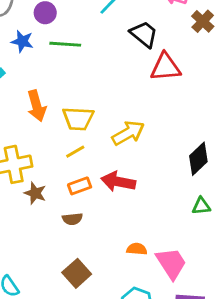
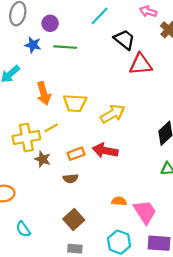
yellow line: (75, 152) -> (51, 128), moved

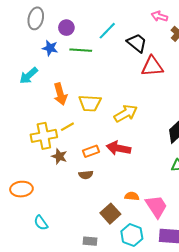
cyan line: (100, 16) -> (107, 31), moved
brown square: (74, 219) -> (110, 214), moved

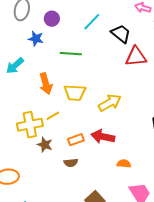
green line: (81, 50) -> (71, 54), moved
orange semicircle: (132, 196) -> (124, 164), moved

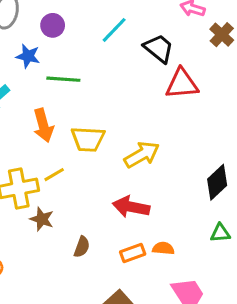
green line: (71, 54) -> (63, 79), moved
orange rectangle: (76, 140) -> (133, 253), moved
brown semicircle: (71, 163) -> (82, 247), turned -64

